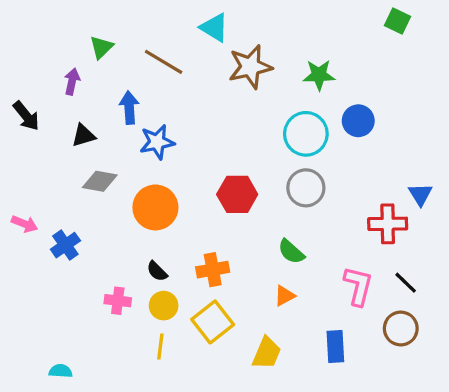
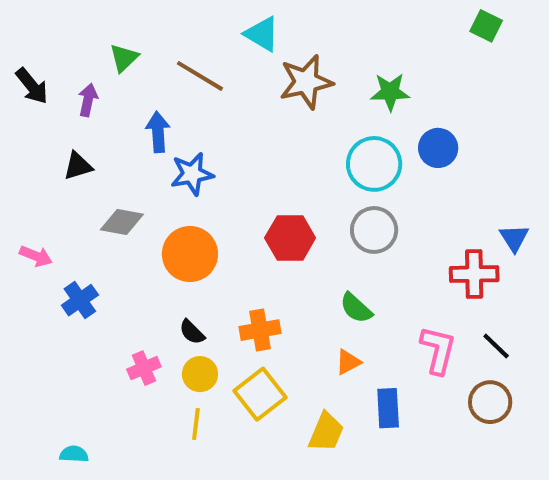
black arrow: (26, 116) -> (32, 86), moved
black triangle: (83, 135) -> (78, 166), moved
pink arrow: (25, 224) -> (36, 256), moved
pink cross: (118, 301) -> (144, 368), turned -30
blue rectangle: (335, 346) -> (388, 408), moved

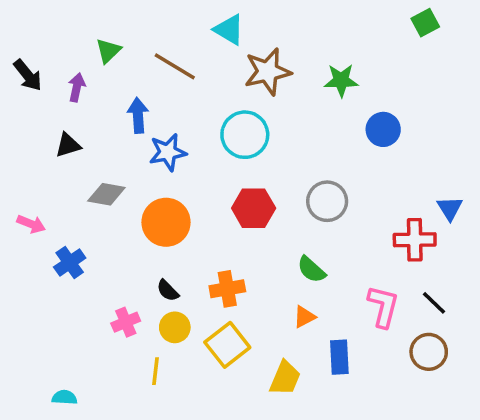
green square: (486, 26) -> (425, 23), turned 36
cyan circle: (374, 164) -> (245, 135), moved
yellow line: (196, 424) -> (155, 371), moved

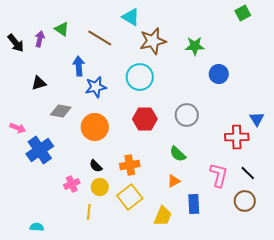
green triangle: (108, 51) -> (62, 29), turned -42
purple arrow: (77, 87) -> (40, 39), moved
blue cross: (70, 263) -> (40, 150), size x1.5

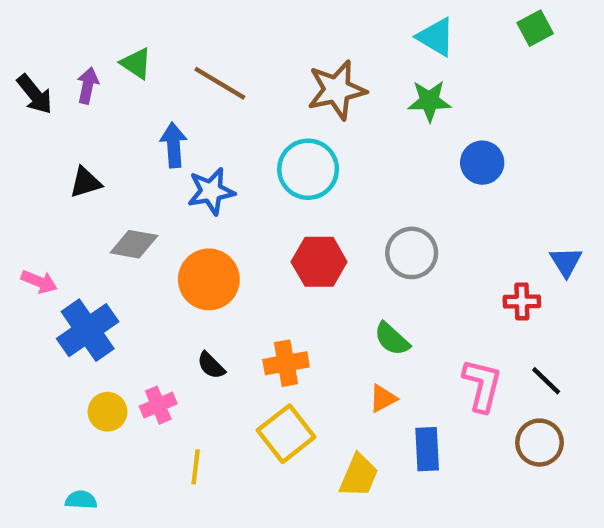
cyan triangle: (131, 17) -> (436, 37), moved
red cross: (237, 137) -> (522, 301), size x0.7
yellow circle: (100, 187) -> (107, 412), moved

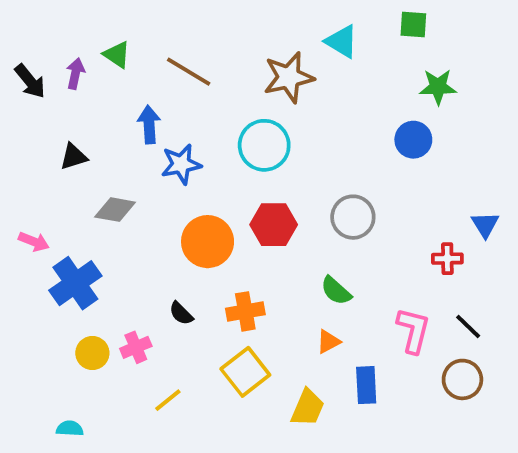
green square: (535, 28) -> (413, 24), moved, turned 32
cyan triangle: (436, 37) -> (342, 41), moved
green star: (429, 101) -> (438, 87), moved
orange circle: (209, 279) -> (208, 242), moved
yellow line: (196, 467) -> (168, 400), turned 44

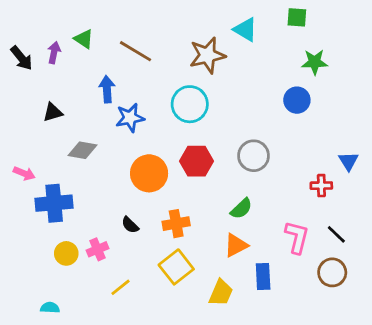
blue cross: (75, 283) -> (54, 203), turned 30
green semicircle: (336, 291) -> (241, 209), turned -85
orange triangle: (328, 342) -> (236, 245), size x1.4

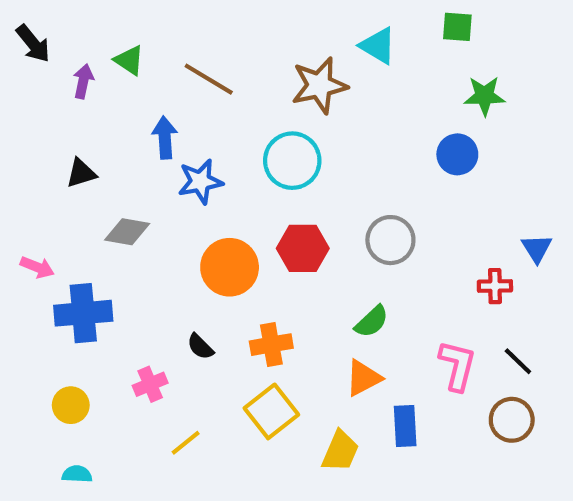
black arrow: (21, 58) -> (33, 44), moved
yellow circle: (66, 253) -> (71, 405), moved

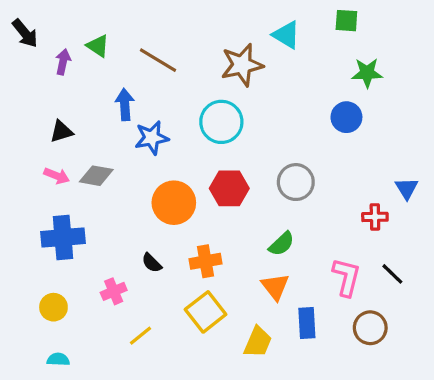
pink arrow: (37, 267) -> (57, 176), moved
orange triangle: (363, 378) -> (275, 287), turned -40
brown circle: (512, 420) -> (370, 328), moved

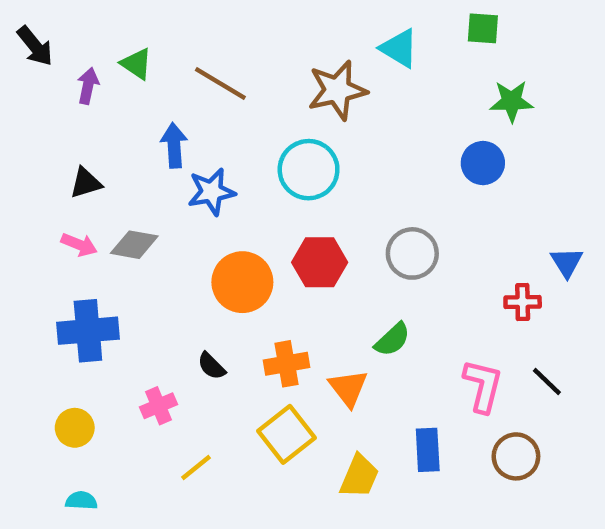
orange triangle: (275, 287) -> (348, 388), moved

